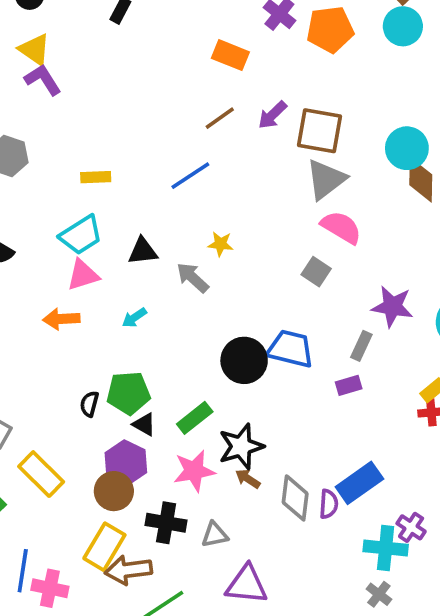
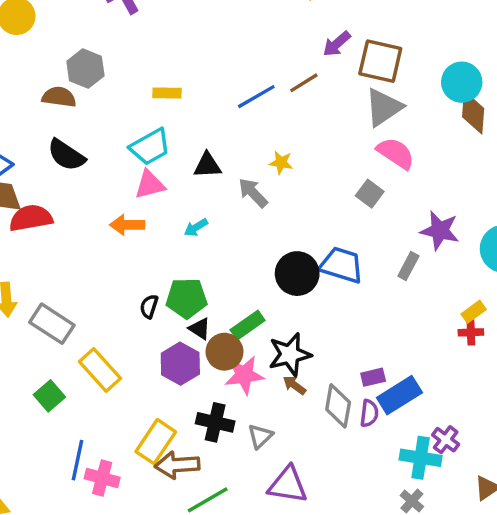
brown line: (220, 118) -> (304, 83), moved
purple rectangle: (349, 385) -> (373, 377), moved
brown circle: (114, 491) -> (224, 352), moved
gray triangle: (215, 535) -> (260, 436), turned -36

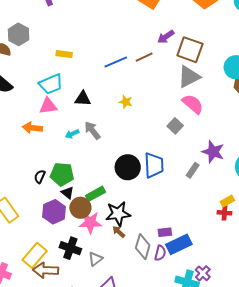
gray arrow: (253, 193) -> (92, 130), moved
blue trapezoid: (341, 265) -> (154, 165), turned 64

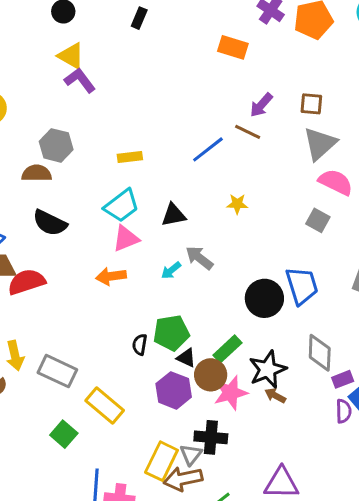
purple arrow: (166, 37) -> (261, 105), moved
brown square: (190, 50) -> (311, 104), size x0.6
brown line: (144, 57) -> (248, 132), turned 66
gray diamond: (143, 247) -> (320, 353), moved
gray triangle: (96, 259) -> (191, 455), moved

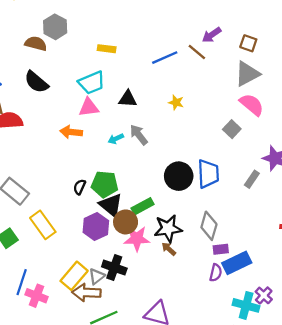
black triangle: (186, 358) -> (111, 205), size x1.6

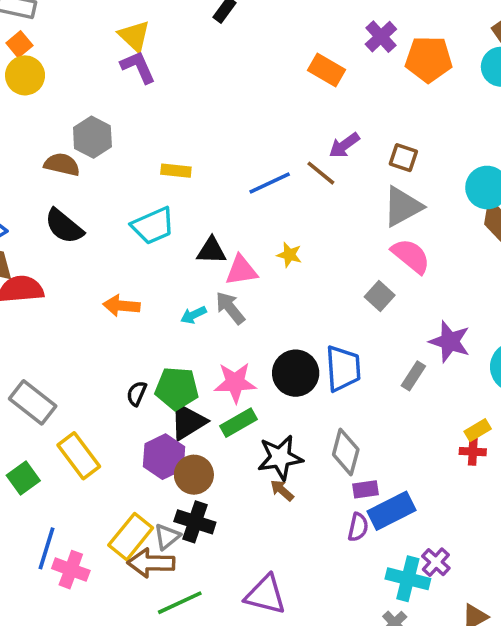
pink triangle: (89, 107) -> (241, 270), moved
black triangle: (111, 205) -> (188, 422), turned 50
brown circle: (126, 222) -> (194, 475), moved
pink star: (137, 239) -> (235, 383), moved

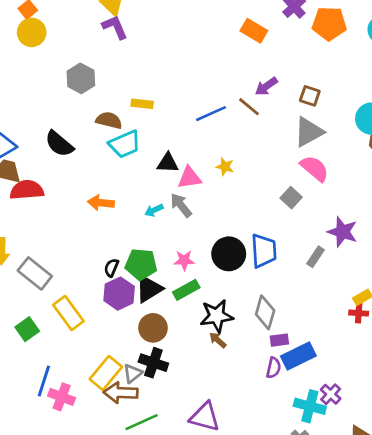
brown semicircle: (62, 164) -> (109, 120), moved
pink star: (235, 383) -> (184, 260), size x0.7
purple hexagon: (164, 457) -> (119, 294), moved

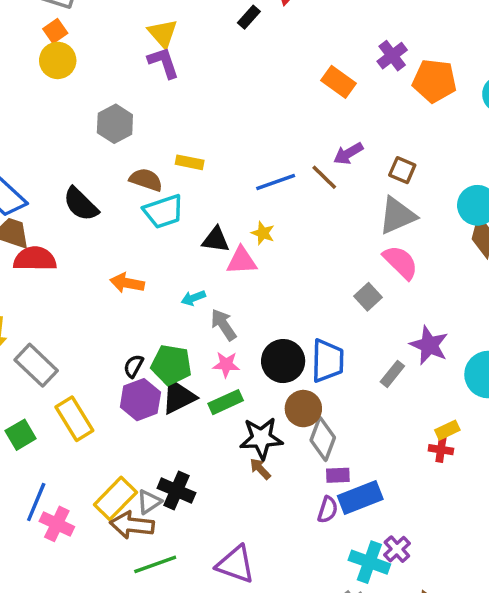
yellow star: (225, 167) -> (263, 233), moved
gray arrow: (181, 205) -> (223, 325), moved
brown circle: (153, 328) -> (303, 409), moved

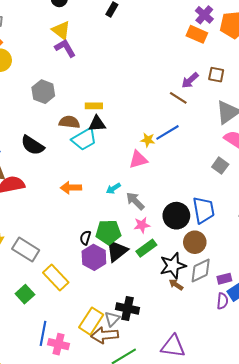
orange rectangle: (338, 82) -> (197, 34), moved
brown square: (402, 170) -> (216, 75), moved
blue line: (276, 182) -> (167, 132), moved
black triangle: (216, 240) -> (97, 124), moved
gray diamond: (323, 439) -> (201, 270), moved, turned 55

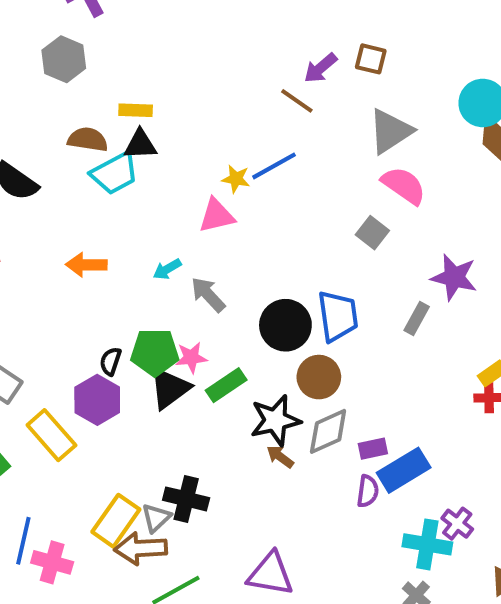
gray hexagon: (43, 92) -> (64, 59), moved
pink star: (142, 225) -> (191, 358), moved
purple hexagon: (94, 257) -> (97, 400), moved

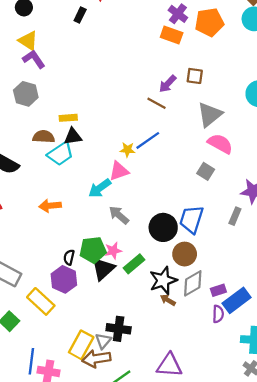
cyan arrow: (167, 269) -> (100, 188), moved, size x1.5
blue trapezoid: (338, 316) -> (191, 219), turned -148

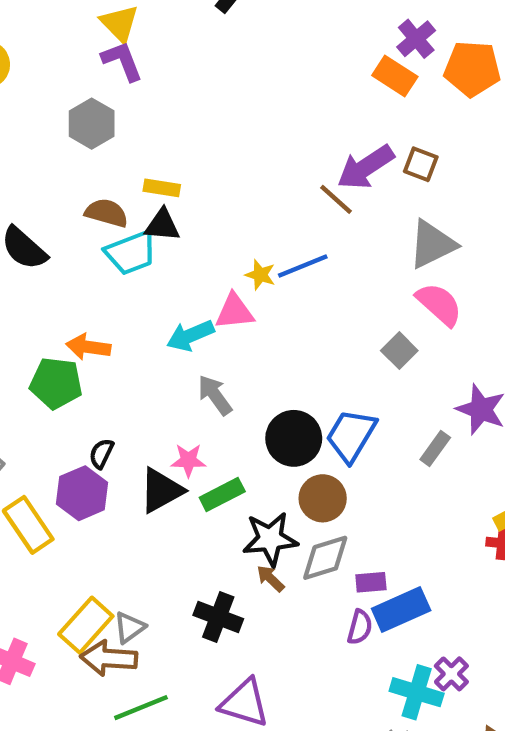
purple arrow: (168, 84) -> (366, 167), size x1.5
green pentagon: (93, 250) -> (56, 383), moved
black cross: (119, 329) -> (218, 617), moved

